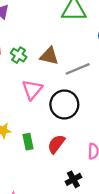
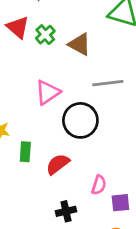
green cross: (19, 55) -> (45, 35), moved
brown triangle: (49, 56) -> (80, 44), moved

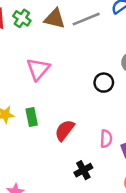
gray line: (108, 83) -> (86, 19), moved
black circle: (80, 120) -> (104, 83), moved, size x0.6
green rectangle: (25, 152) -> (32, 117), moved

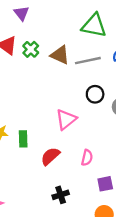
pink triangle: (38, 69) -> (66, 119), moved
black circle: (104, 83) -> (95, 94), moved
pink semicircle: (106, 139) -> (87, 158), moved

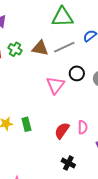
pink triangle: (66, 119) -> (55, 85), moved
red semicircle: (50, 156) -> (62, 131), moved
black cross: (61, 195) -> (68, 163), turned -32

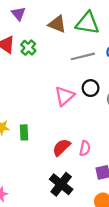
brown triangle: (40, 48) -> (57, 24), moved
black cross: (68, 163) -> (61, 184), size x1.5

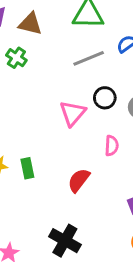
brown triangle: (57, 24) -> (30, 24), moved
pink semicircle: (85, 148) -> (112, 146), moved
black cross: (61, 184) -> (65, 241), moved

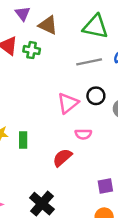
green cross: (16, 58) -> (32, 50), turned -35
pink semicircle: (112, 146) -> (83, 134), moved, turned 77

